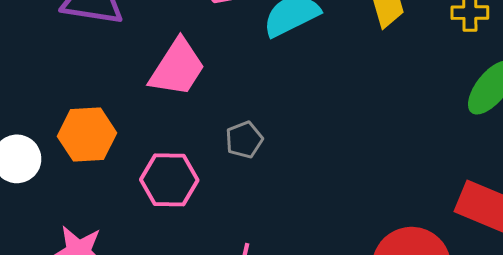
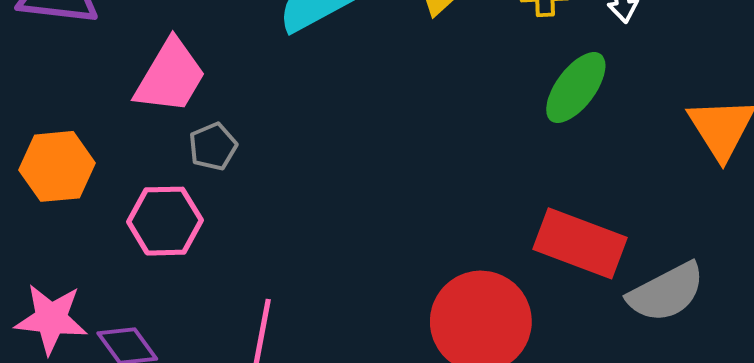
gray pentagon: (244, 140) -> (213, 147), moved

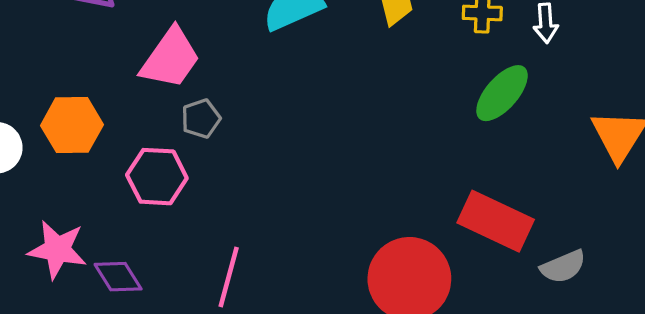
gray semicircle: (666, 292) -> (563, 267), size x0.7

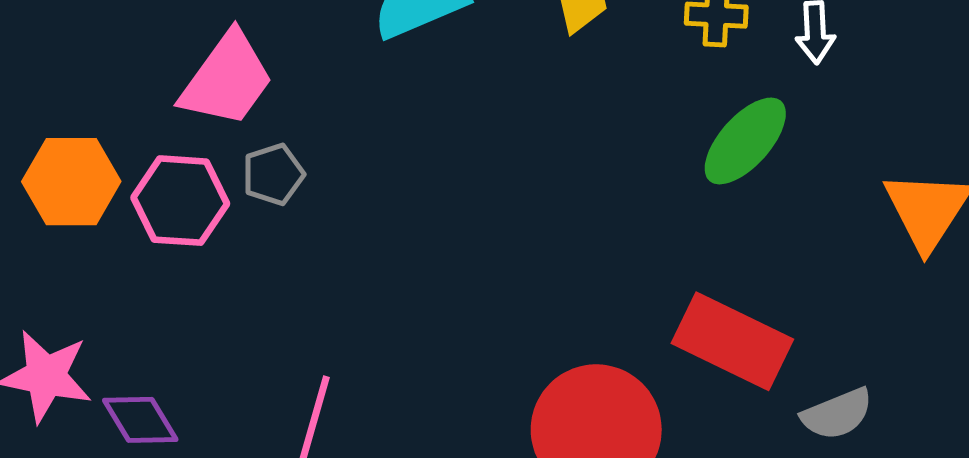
pink hexagon: (157, 177) -> (180, 201), moved

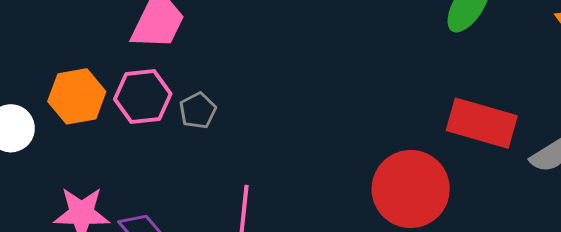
gray pentagon: (273, 174) -> (198, 111), moved

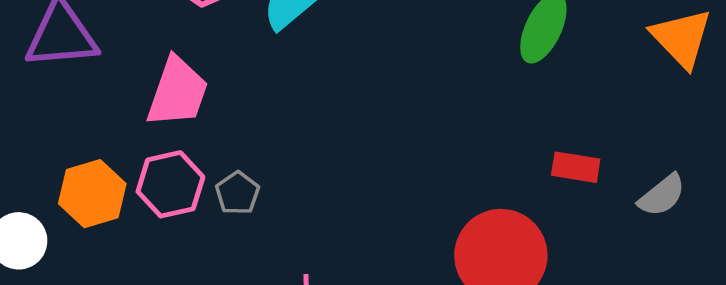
red rectangle: (482, 123) -> (576, 167), size x0.6

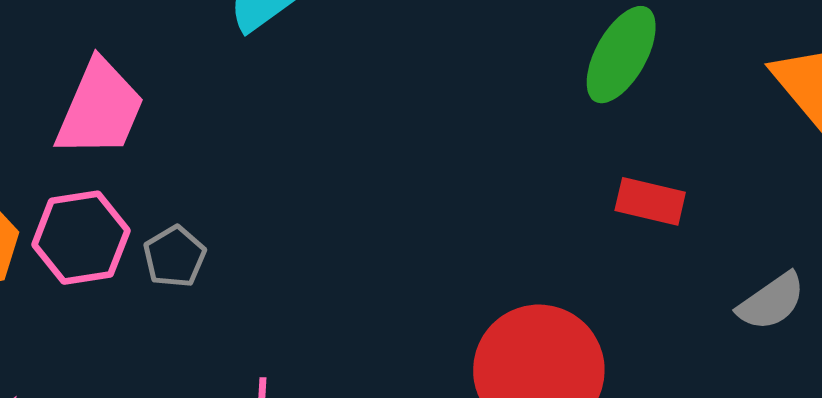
red rectangle: (576, 167) -> (650, 201), moved

